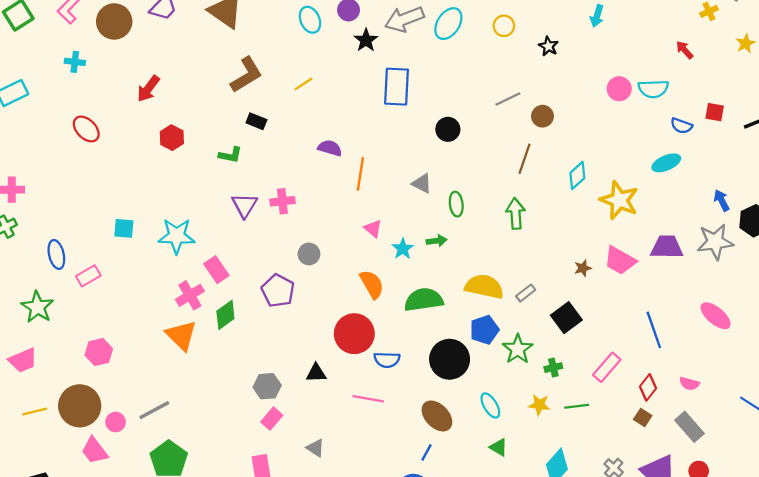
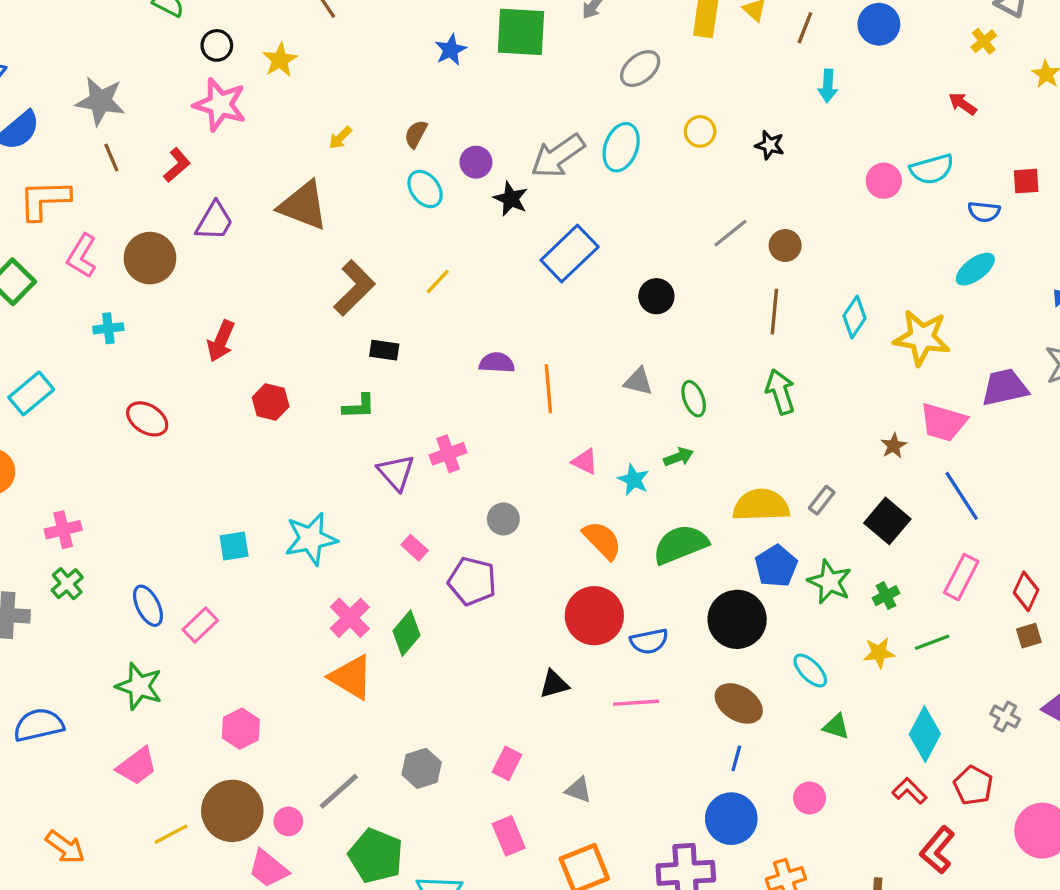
blue rectangle: (396, 87) -> (570, 254), turned 57
pink rectangle: (216, 270) -> (415, 548), moved, size x0.7
blue line: (654, 330) -> (962, 496), moved
gray hexagon: (267, 386) -> (422, 768), moved
brown square: (643, 418) -> (1029, 636), turned -36

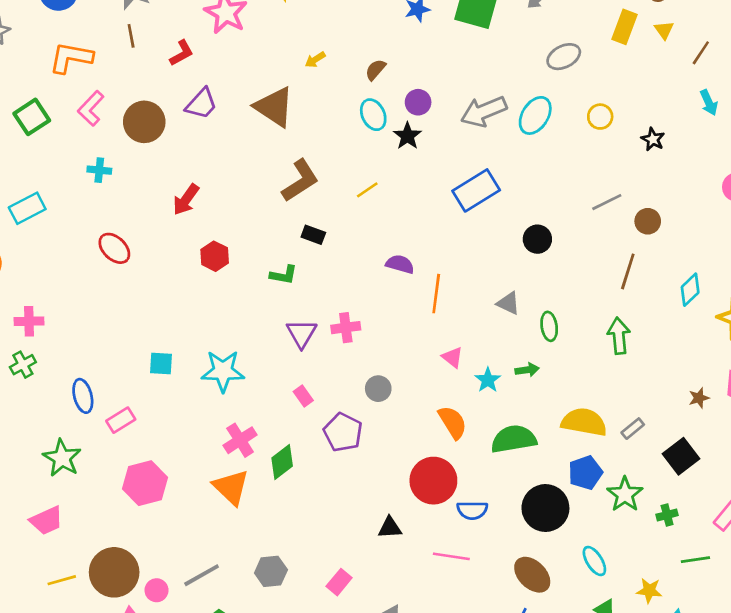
cyan arrow: (828, 86) -> (709, 103), turned -40
black star: (511, 199) -> (407, 136), moved
yellow star: (879, 653) -> (649, 591), moved
pink hexagon: (241, 729) -> (145, 483), moved, size x1.4

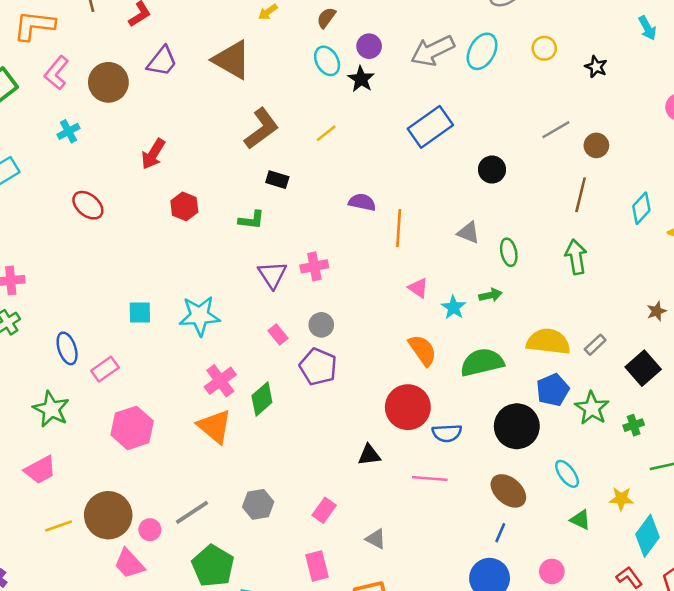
cyan cross: (99, 170) -> (68, 131), turned -30
gray circle: (378, 389) -> (321, 325), moved

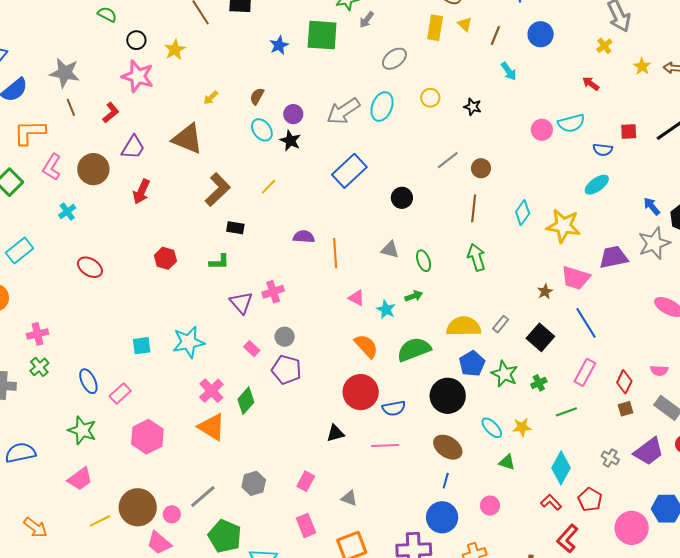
red arrow: (153, 154) -> (141, 192), moved
yellow star: (621, 499) -> (522, 427), moved

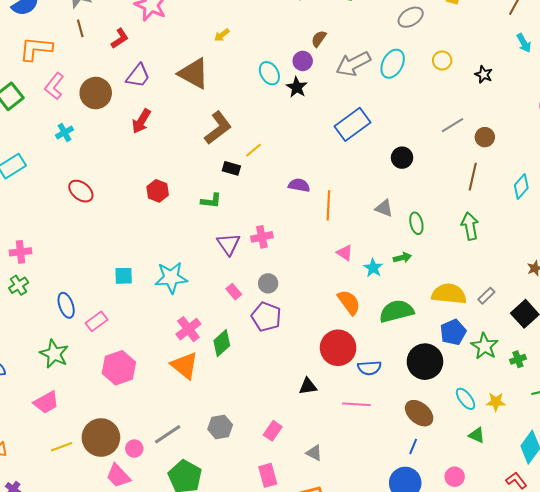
brown semicircle: (257, 96) -> (319, 39), moved
yellow line: (269, 187) -> (253, 150), moved

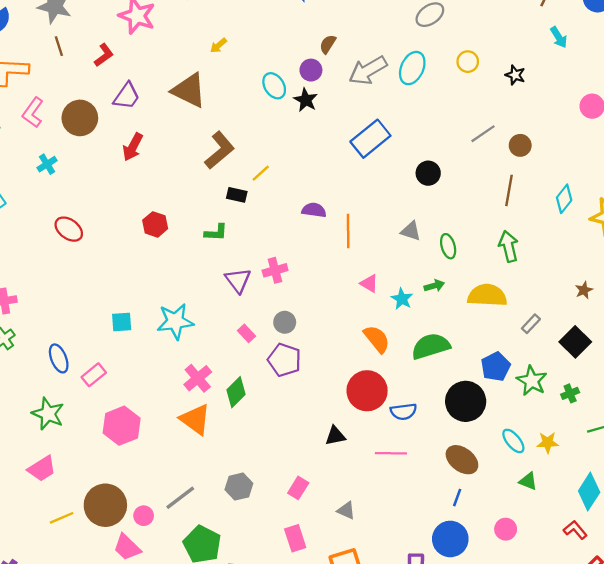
yellow semicircle: (449, 294) -> (487, 295), moved

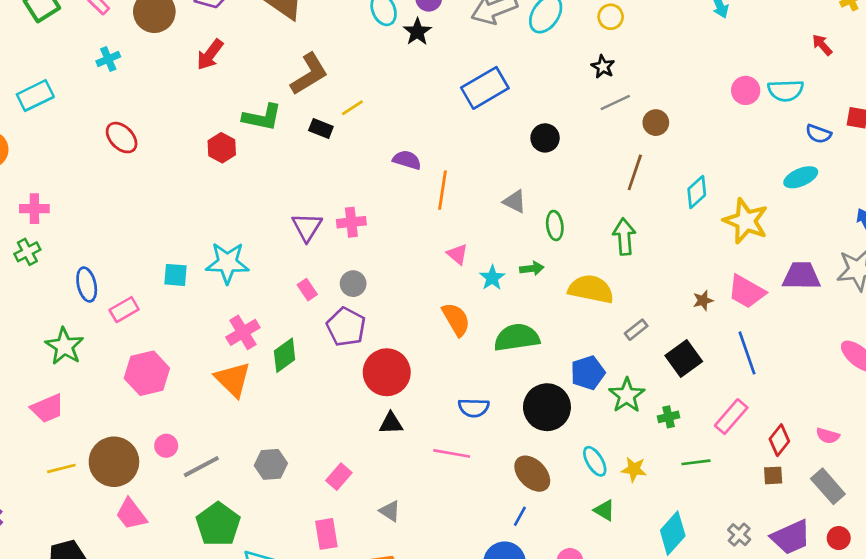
black star: (515, 75) -> (603, 67), moved
green L-shape: (216, 233) -> (262, 117), moved, size x1.4
cyan square: (122, 322) -> (176, 275), moved
red circle: (367, 391) -> (387, 372), moved
pink circle: (144, 516) -> (166, 446), moved

